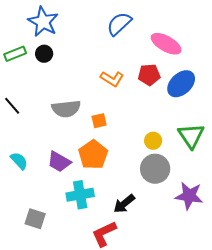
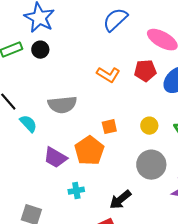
orange square: (99, 121) -> (109, 127), moved
yellow circle: (153, 141) -> (149, 126), moved
cyan semicircle: (19, 161) -> (28, 124), moved
cyan cross: (80, 195) -> (76, 191), size x0.6

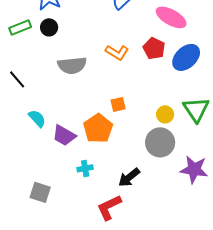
red pentagon: (145, 71) -> (154, 48), turned 30
gray semicircle: (62, 105) -> (72, 65), moved
cyan semicircle: (28, 124) -> (37, 118), moved
yellow circle: (149, 126) -> (165, 114), moved

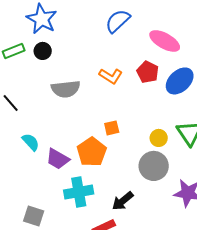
cyan cross: (85, 168) -> (79, 192), size x1.8

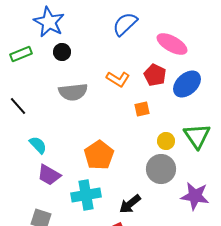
black circle: (43, 51) -> (62, 52), moved
orange square: (112, 128) -> (142, 109), moved
purple trapezoid: (58, 159) -> (49, 175), moved

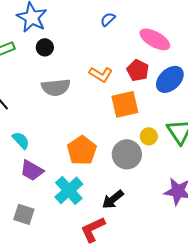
blue semicircle: (125, 24) -> (108, 19), size x0.6
orange square: (142, 109) -> (125, 104), size x1.8
gray circle: (161, 169) -> (127, 154), moved
cyan cross: (86, 195) -> (69, 190), turned -32

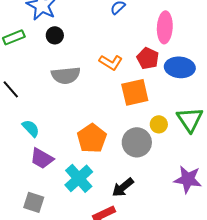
pink ellipse: (155, 39) -> (165, 27), turned 64
blue ellipse: (170, 79) -> (180, 67), turned 48

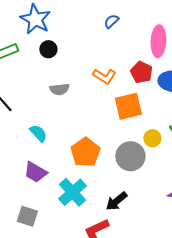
gray semicircle: (66, 75) -> (59, 89), size x0.7
cyan semicircle: (31, 128) -> (38, 133), moved

